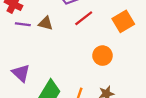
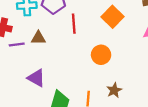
red line: (84, 18) -> (74, 24), turned -42
purple triangle: (21, 73) -> (36, 78), moved

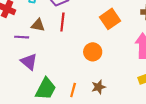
red line: (74, 24) -> (62, 22), moved
purple line: (17, 45) -> (22, 37), moved

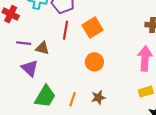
orange square: (110, 19) -> (92, 28), moved
brown triangle: (38, 25) -> (42, 48), moved

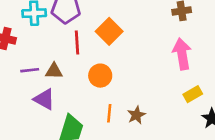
orange circle: (94, 62) -> (100, 76), moved
orange line: (73, 99) -> (109, 113), moved

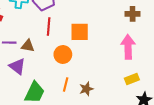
orange square: (109, 31) -> (80, 32), moved, turned 36

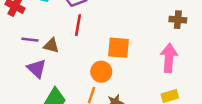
orange square: (80, 32) -> (118, 48), moved
orange circle: (63, 55) -> (101, 72), moved

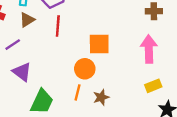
purple line: (30, 40) -> (13, 45), turned -35
brown triangle: (51, 46) -> (27, 20), moved, turned -42

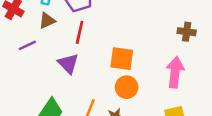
orange circle: (85, 69) -> (127, 87), moved
purple triangle: (22, 72) -> (68, 64), moved

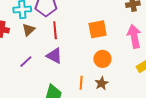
purple line: (27, 45) -> (26, 62), moved
orange square: (122, 59) -> (98, 29), moved

